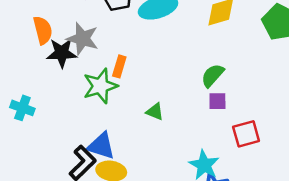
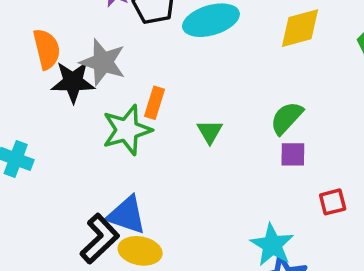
green triangle: (155, 112) -> (210, 132), moved, turned 36
red square: (246, 134) -> (333, 202), size x0.7

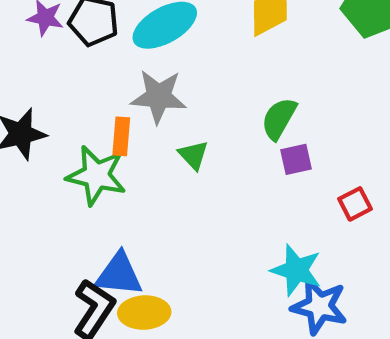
gray star: (103, 62) -> (159, 97), moved
green star: (127, 130) -> (96, 175), turned -30

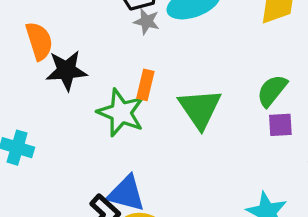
gray star: (159, 97) -> (147, 21), moved, size x0.6
green triangle: (193, 155) -> (200, 109), size x1.8

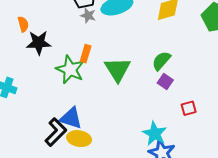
orange semicircle: (39, 41) -> (23, 24), size x0.7
purple square: (280, 125) -> (165, 82), turned 35

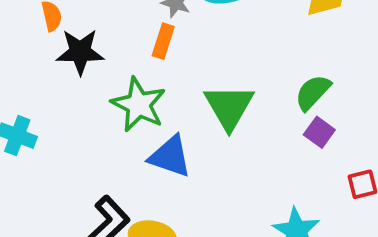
orange rectangle: (86, 54) -> (163, 41), moved
blue triangle: (71, 118) -> (170, 156), moved

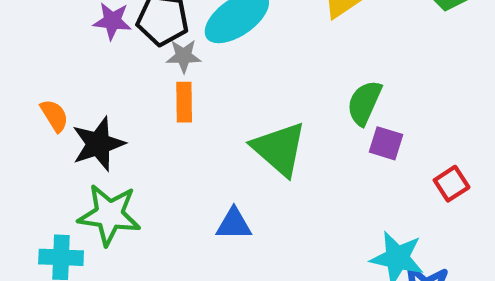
green star: (139, 105) -> (109, 215), moved
blue triangle: (170, 156) -> (234, 224), size x0.7

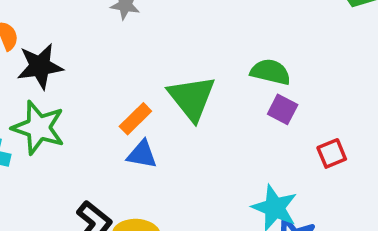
orange rectangle: (184, 102) -> (135, 119), moved, turned 36
green semicircle: (364, 103) -> (270, 72), turned 69

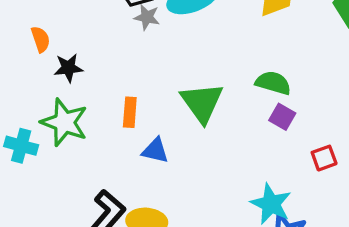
black star: (40, 66) -> (68, 68), size x0.7
orange rectangle: (135, 119) -> (130, 112), moved, turned -44

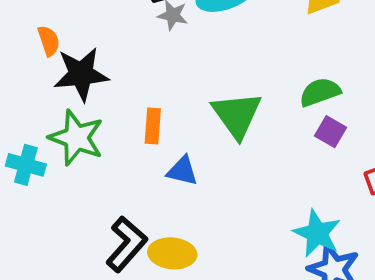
black star: (68, 68) -> (81, 74), size x1.6
green semicircle: (273, 83) -> (320, 92), turned -36

